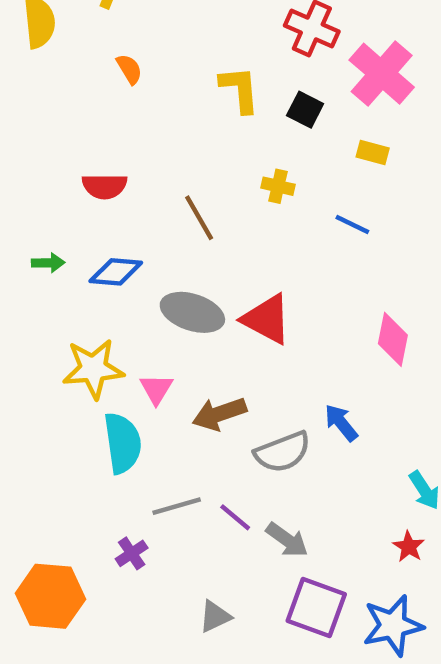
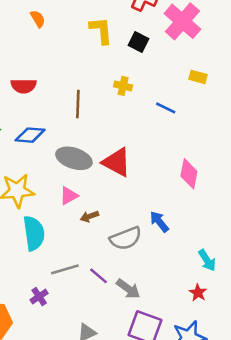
yellow rectangle: (373, 152) -> (198, 77), moved
brown line: (199, 218) -> (78, 104), turned 32
pink triangle: (156, 389) -> (69, 196), moved, turned 30
brown arrow: (219, 414) -> (89, 216), size x0.6

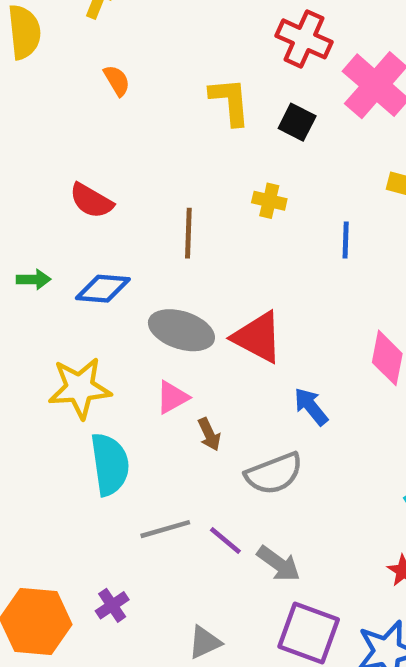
red semicircle: (24, 86) -> (91, 201), turned 30
blue line: (166, 108) -> (346, 240), turned 66
brown arrow: (89, 216) -> (209, 434), turned -96
blue arrow: (159, 222) -> (311, 407), moved
purple cross: (39, 297) -> (112, 605), moved

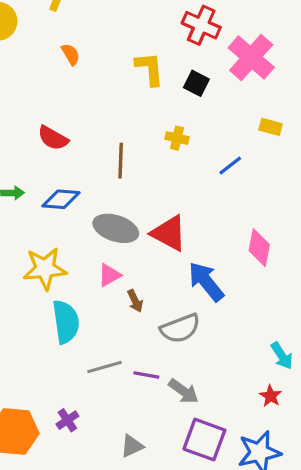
blue line: (346, 240) -> (230, 165), turned 50
blue arrow: (311, 407) -> (206, 282), size x1.5
purple line: (225, 541) -> (146, 375), turned -30

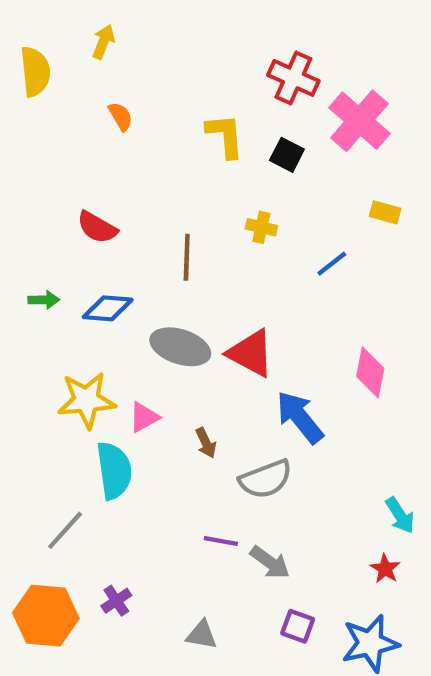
pink triangle: (109, 275) -> (144, 417), moved
gray line: (104, 367) -> (65, 530), moved, turned -32
purple square: (204, 440) -> (298, 626), size x0.6
gray triangle: (132, 446) -> (202, 635), turned 35

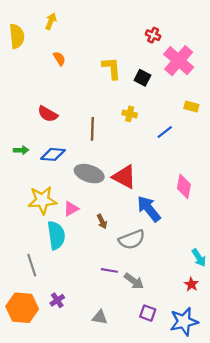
red cross: (293, 78) -> (153, 35), moved, size x0.6
gray line: (65, 530) -> (32, 265), turned -60

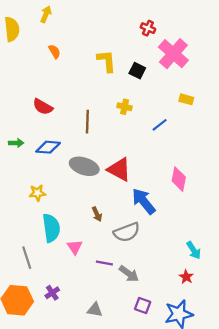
yellow star: (42, 200) -> (37, 193), size x0.6
pink triangle: (71, 209) -> (75, 247), moved, turned -35

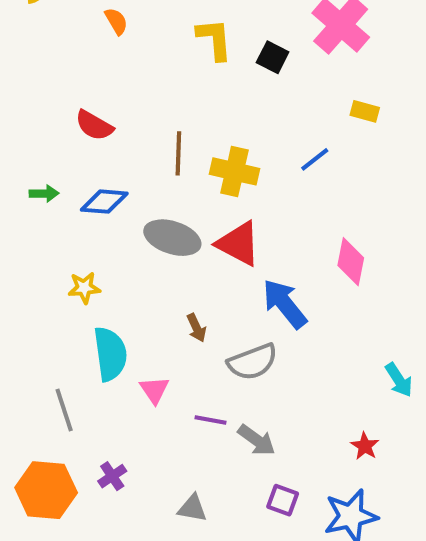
yellow cross: (125, 107) -> (235, 171), moved, size x1.6
cyan arrow: (194, 250) -> (399, 380), moved

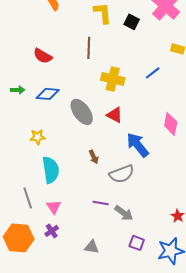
brown line: (178, 153) -> (89, 48), moved
gray ellipse: (172, 238) -> (82, 112), turned 36
red triangle: (239, 244) -> (115, 115), size x0.7
pink triangle: (154, 390) -> (54, 207), moved

